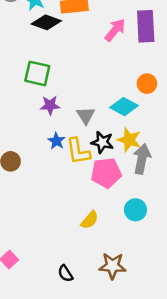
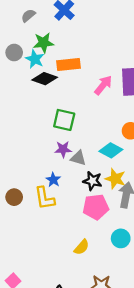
green square: (37, 73) -> (64, 120), moved
purple star: (50, 105) -> (63, 149), moved
gray triangle: (86, 115) -> (78, 158), turned -42
yellow L-shape: (78, 151) -> (45, 198), moved

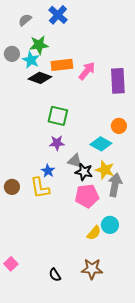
pink arrow: (103, 85) -> (87, 71), moved
gray triangle: (78, 158) -> (75, 161), moved
yellow semicircle: (82, 247) -> (94, 233), moved

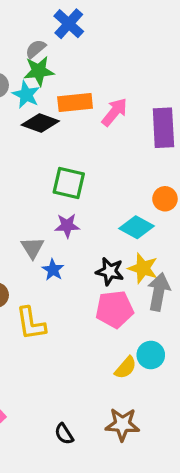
gray semicircle: (25, 20) -> (36, 49), moved
gray triangle: (75, 161) -> (32, 248), moved, turned 42
yellow L-shape: (40, 188) -> (31, 323), moved

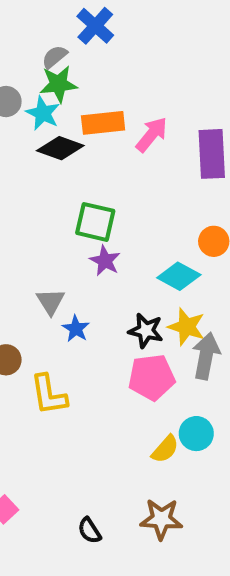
purple star: (67, 226) -> (105, 261), moved, turned 30

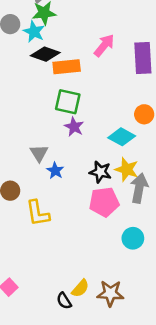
orange rectangle: (103, 123) -> (67, 67), moved
yellow semicircle: (165, 449) -> (80, 288), moved

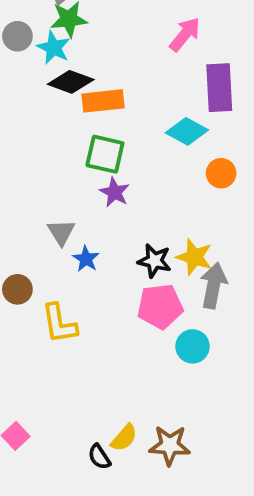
pink arrow: (104, 45) -> (185, 34), moved
cyan diamond: (122, 137) -> (187, 131), moved
cyan circle: (133, 238) -> (193, 346), moved

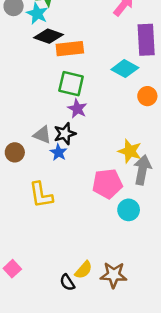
gray triangle: (61, 232) -> (42, 135), turned -36
black star: (154, 261) -> (65, 134), moved, turned -30
brown circle: (17, 289) -> (15, 152), moved

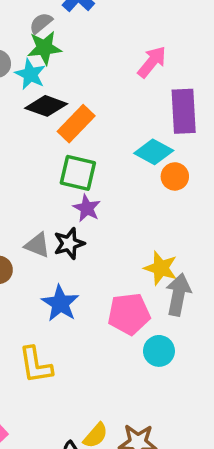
orange rectangle: (70, 49) -> (76, 124), turned -40
orange circle: (147, 96) -> (175, 176), moved
blue star: (59, 152) -> (60, 303), moved, size x1.5
yellow L-shape: (41, 195) -> (36, 365), moved

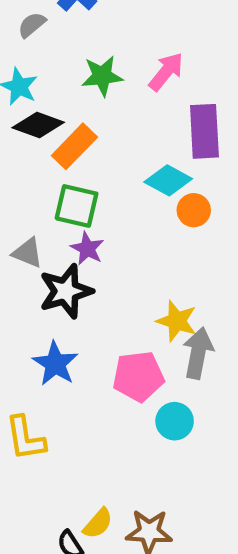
green star: (44, 48) -> (102, 76), moved
black star: (69, 243) -> (66, 291), size x1.4
gray triangle: (37, 245) -> (28, 253), moved

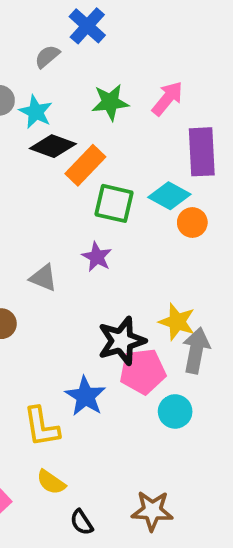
green square: (77, 206) -> (114, 203), moved
gray triangle: (28, 253) -> (43, 278), moved
black star: (66, 291) -> (122, 341), moved
blue star: (55, 364) -> (85, 396), moved
yellow semicircle: (98, 523) -> (51, 482), moved, turned 84

